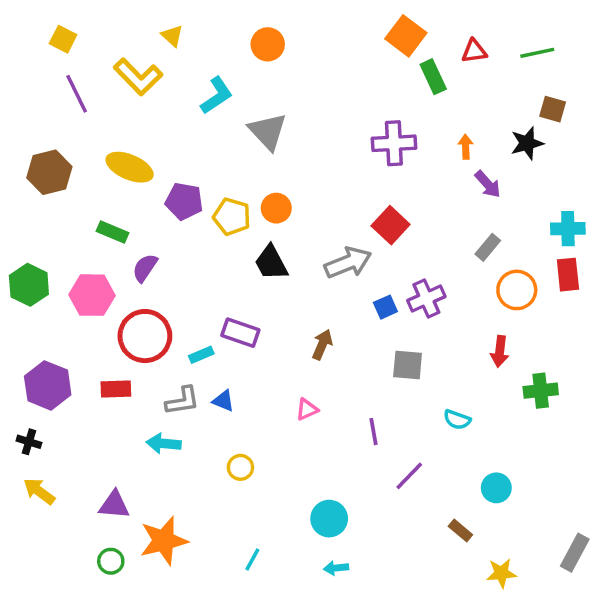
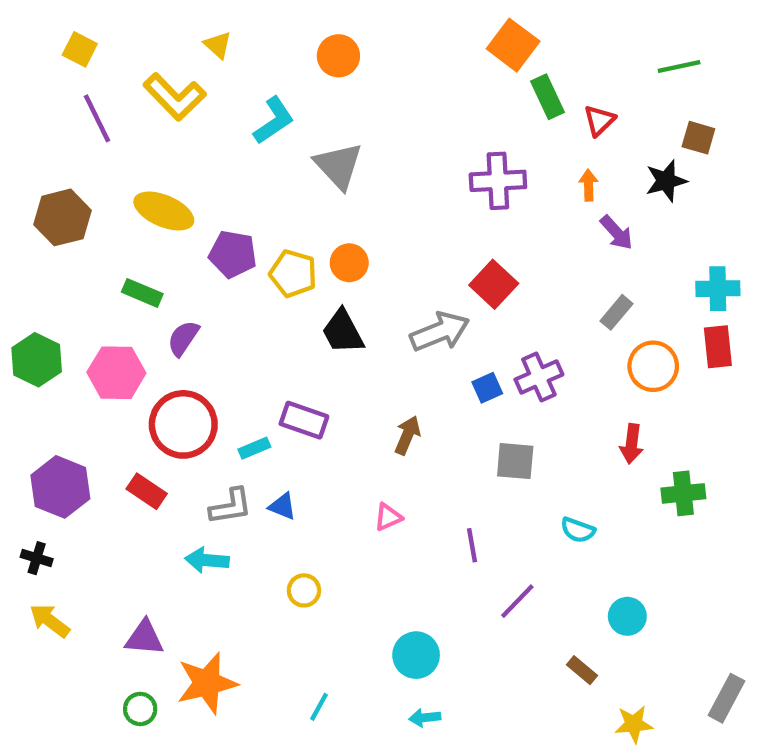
red triangle: (474, 51) -> (599, 120), moved, turned -36
red rectangle: (116, 389) -> (147, 491), turned 36

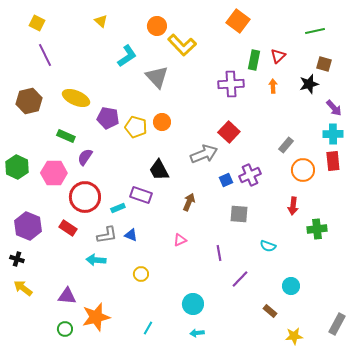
yellow L-shape: (175, 97) -> (182, 45), moved
green rectangle: (548, 97) -> (254, 60), moved, turned 36
purple arrow: (617, 233) -> (334, 108), moved
black trapezoid: (343, 332) -> (159, 170), moved

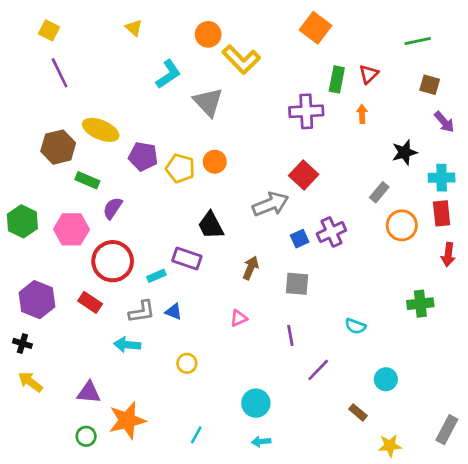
black star: (309, 84) -> (404, 152), moved
brown hexagon: (29, 101) -> (58, 147), moved
purple arrow: (334, 108) -> (444, 122), moved
red arrow: (293, 206) -> (448, 255), moved
gray square: (239, 214) -> (297, 284), moved

